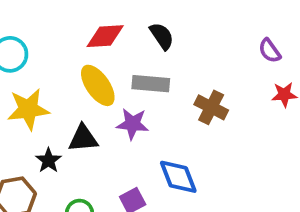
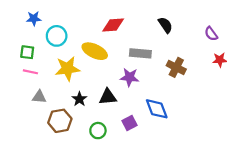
black semicircle: (162, 36) -> (165, 25), moved
yellow ellipse: (98, 85) -> (95, 51), moved, turned -30
black triangle: (83, 138) -> (108, 97), moved

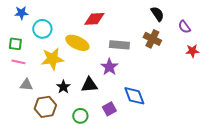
black semicircle: (165, 25) -> (157, 14), moved
brown cross: (176, 67) -> (152, 39), moved
purple star: (129, 77) -> (109, 67), turned 30

